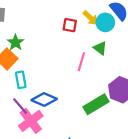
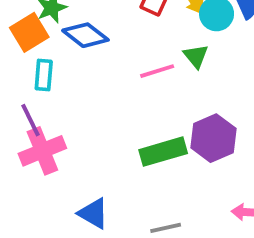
pink line: (81, 62) -> (157, 71), turned 42
blue diamond: (44, 99) -> (85, 35), moved

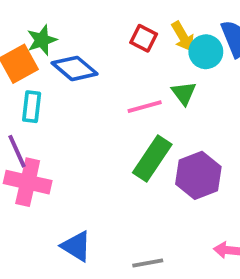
pink cross: (42, 151) -> (28, 182), turned 33
green rectangle: (163, 152) -> (152, 158), moved, turned -42

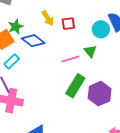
yellow arrow: (183, 36) -> (48, 18), moved
red square: (144, 38) -> (68, 24), turned -32
cyan rectangle: (32, 107) -> (12, 61), turned 42

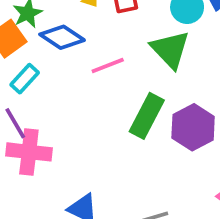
green triangle: (90, 51) -> (170, 49), size x1.6
pink line: (70, 59) -> (108, 65), moved

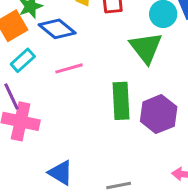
pink line: (108, 65) -> (69, 68), moved
green rectangle: (147, 116) -> (121, 101), turned -36

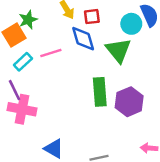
blue diamond: (57, 29) -> (83, 39), moved, turned 36
pink line: (69, 68) -> (51, 53), moved

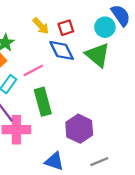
green rectangle: (100, 92) -> (43, 102), moved
purple hexagon: (129, 102) -> (79, 129), moved

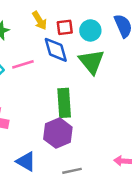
cyan circle: (105, 27) -> (90, 30), moved
green rectangle: (43, 102) -> (64, 103), moved

